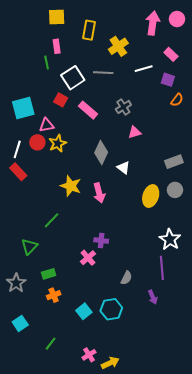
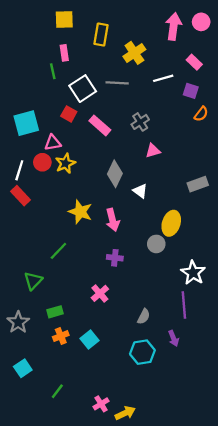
gray circle: (175, 190) -> (156, 244), moved
purple cross: (101, 241) -> (115, 258), moved
cyan hexagon: (111, 309) -> (142, 352), moved
cyan square: (84, 311) -> (90, 339), moved

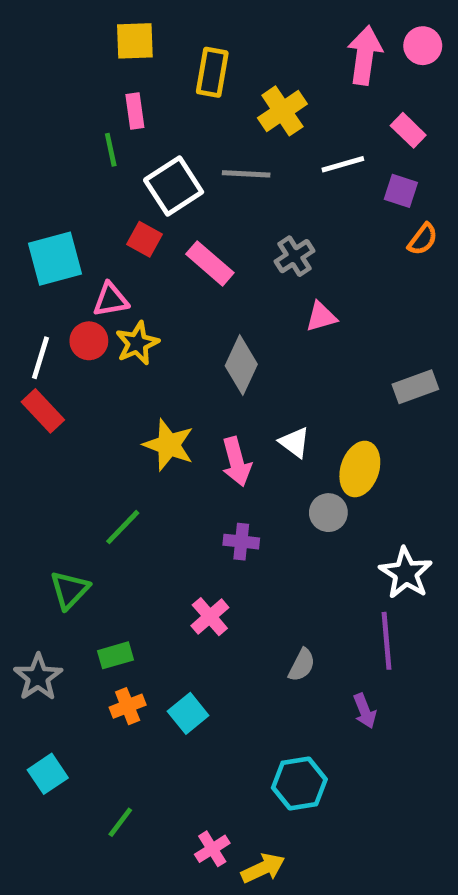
white triangle: (140, 191) -> (295, 442), moved
cyan hexagon: (142, 352) -> (299, 784), moved

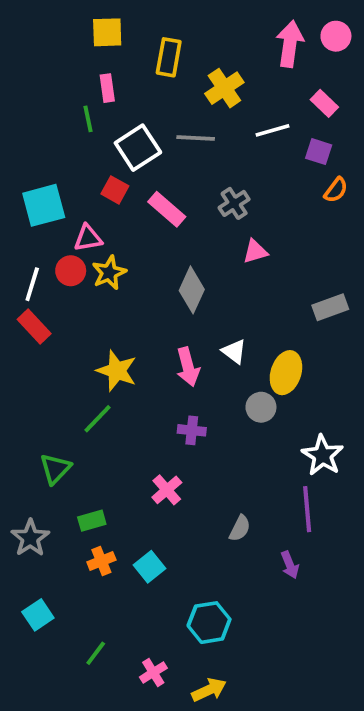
yellow star: (169, 445) -> (117, 371), moved
cyan hexagon: (299, 784) -> (209, 623), moved
pink cross: (212, 849) -> (153, 673), moved

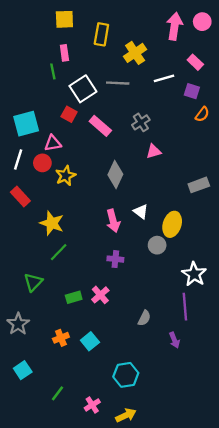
yellow star: (109, 273) -> (66, 176), moved
white line: (32, 284) -> (18, 159), moved
yellow star: (117, 371) -> (52, 223), moved
green rectangle: (92, 521) -> (74, 297), moved

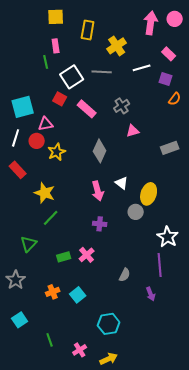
gray rectangle: (199, 185) -> (170, 148), moved
green line: (57, 393) -> (50, 340), turned -56

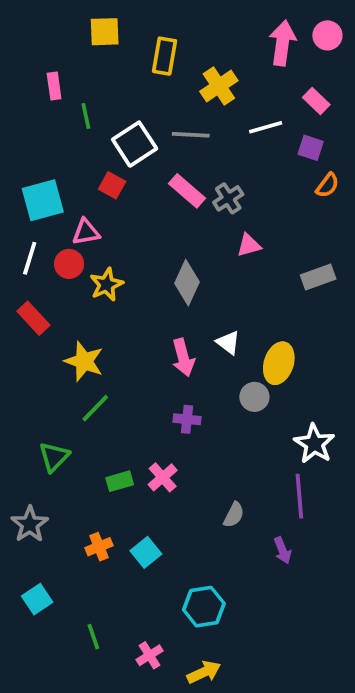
pink rectangle: (56, 46) -> (54, 86), moved
pink rectangle: (87, 109) -> (187, 191), moved

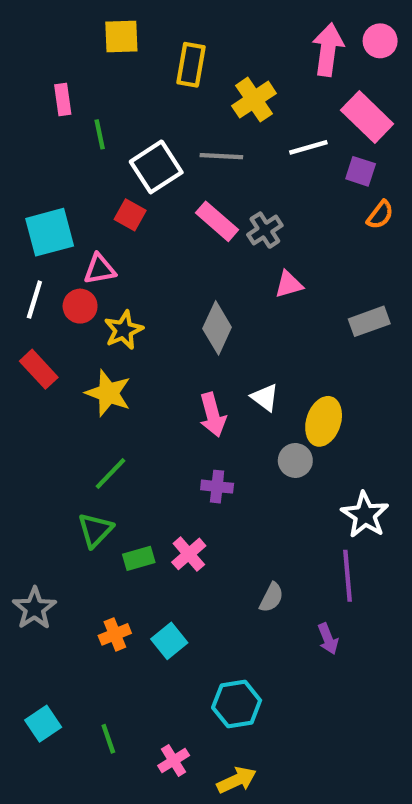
pink rectangle: (316, 101) -> (367, 117), size x1.6
yellow star: (84, 361) -> (108, 393), moved
green triangle: (54, 457) -> (95, 530), moved
cyan square: (37, 599) -> (43, 724), moved

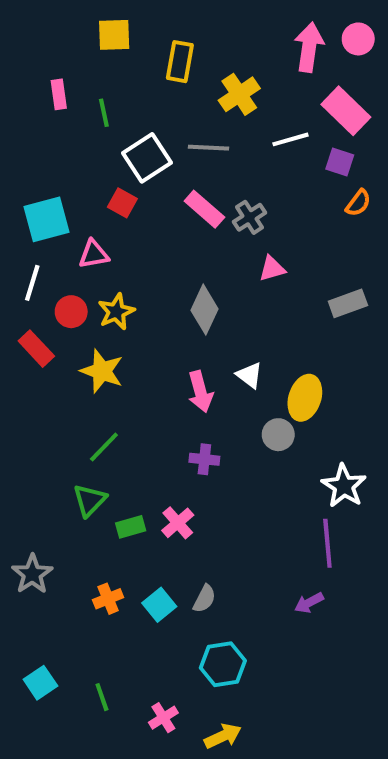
green line: (100, 134) -> (104, 113), moved
red circle: (80, 306) -> (71, 312), moved
gray semicircle: (271, 597) -> (204, 599), moved
purple arrow: (328, 639) -> (309, 603), turned 84

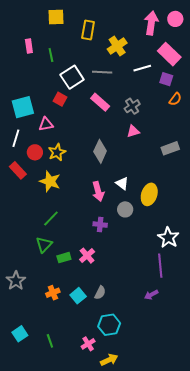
gray cross: (250, 217) -> (132, 106), moved
gray circle: (278, 435) -> (125, 209), moved
pink cross: (163, 718) -> (88, 344), moved

